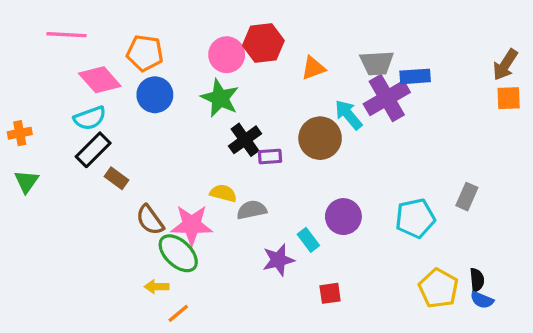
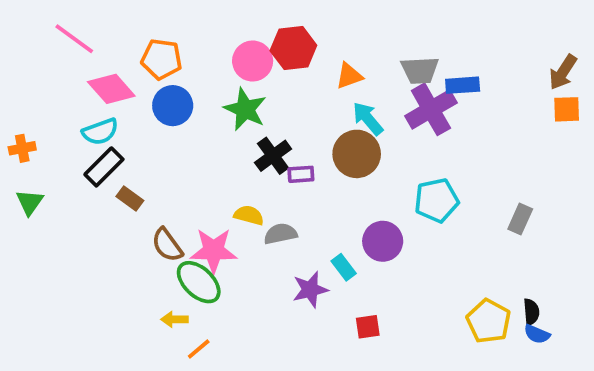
pink line: (66, 35) -> (74, 39), turned 33
cyan arrow: (348, 115) -> (368, 119), moved
cyan pentagon: (415, 218) -> (437, 200), moved

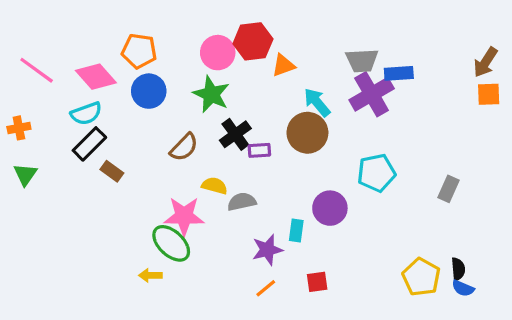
pink line: (74, 39) -> (37, 70), moved
orange triangle: (349, 76) -> (283, 65), moved
brown semicircle: (167, 245) -> (184, 147), moved, turned -100
cyan rectangle: (344, 267) -> (296, 231), turned 45
orange line: (199, 349) -> (266, 288), moved

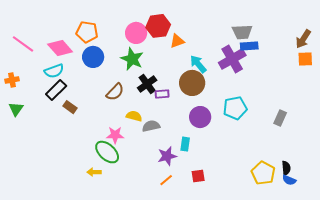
gray trapezoid: (362, 61) -> (242, 32), moved
purple circle: (330, 208) -> (200, 117), moved
pink star: (184, 216) -> (115, 135), size x0.7

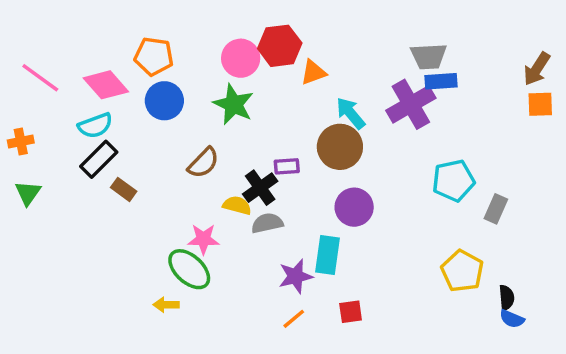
black cross: (147, 84) -> (260, 188), moved
cyan pentagon: (235, 108) -> (453, 181), moved
cyan rectangle: (185, 144) -> (328, 255), size x1.5
yellow pentagon: (263, 173) -> (462, 271), moved

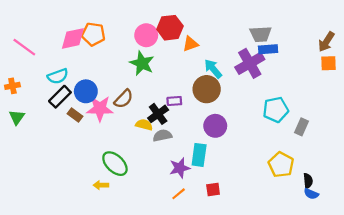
pink diamond: (106, 85) -> (73, 38), moved, turned -60
blue circle: (164, 101) -> (86, 91), moved
pink star: (203, 239) -> (100, 109), moved, size x1.4

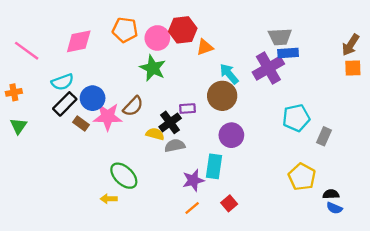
orange pentagon: (93, 34) -> (125, 30), moved
black semicircle: (308, 181) -> (331, 194), turned -88
red square: (213, 189) -> (229, 203), turned -32

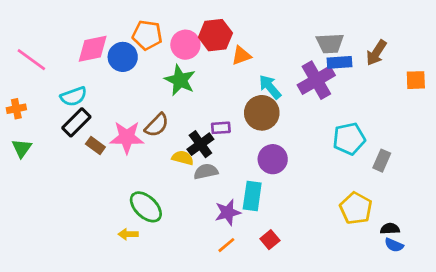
brown arrow: (351, 45) -> (376, 53), moved
blue circle: (93, 98) -> (123, 57), moved

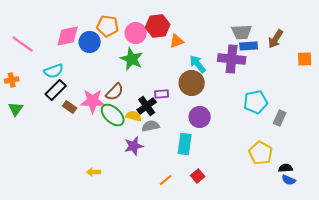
purple cross: (316, 80) -> (232, 59), turned 36
green ellipse: (146, 207) -> (113, 115), moved
purple star: (228, 212) -> (134, 146), moved

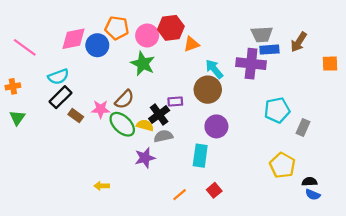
pink star: (93, 101) -> (101, 109), size x0.7

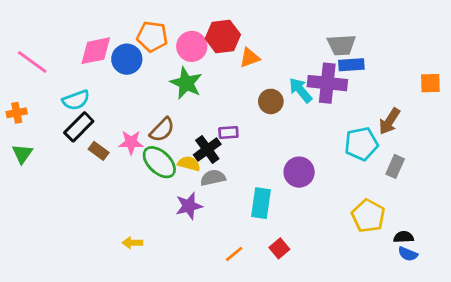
brown arrow: (299, 42) -> (389, 121), moved
cyan arrow: (214, 69) -> (300, 90), moved
brown circle: (208, 90) -> (271, 101), moved, size x0.7
purple circle: (216, 126) -> (299, 172), moved

